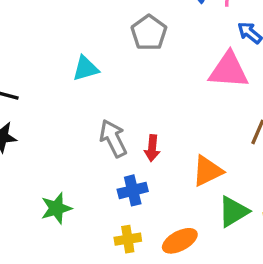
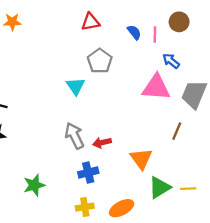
cyan triangle: (86, 69) -> (76, 86), moved, turned -48
red arrow: (152, 148) -> (102, 143), turned 72
orange triangle: (207, 171) -> (141, 159), turned -40

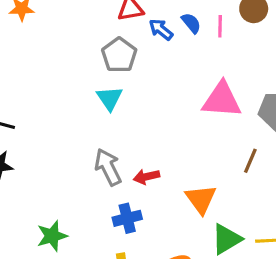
gray pentagon: (100, 61) -> (119, 55), moved
blue arrow: (171, 61) -> (161, 29), moved

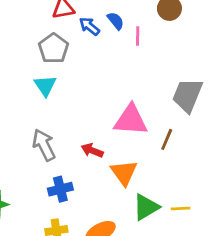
pink line: (220, 26) -> (138, 36), moved
pink triangle: (222, 100) -> (131, 120), moved
red arrow: (146, 177) -> (92, 150), moved, turned 35

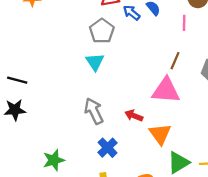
pink line: (138, 36) -> (184, 23), moved
brown line: (167, 139) -> (175, 61), moved
blue cross: (60, 189) -> (108, 148), turned -30

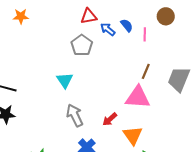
pink line: (184, 23) -> (145, 34), moved
cyan triangle: (95, 62) -> (65, 80), moved
red arrow: (134, 116) -> (110, 119), turned -63

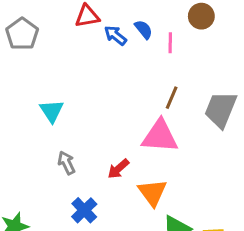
gray pentagon: (82, 45) -> (22, 34), moved
gray arrow: (75, 115) -> (66, 163), size x0.7

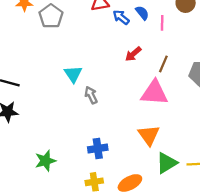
gray arrow: (66, 163) -> (91, 95), moved
red arrow: (118, 169) -> (133, 54), moved
blue cross: (84, 210) -> (98, 148), turned 36

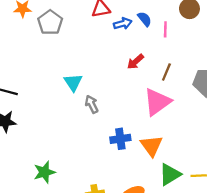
blue arrow: (121, 17) -> (123, 24), turned 126
pink triangle: (154, 93) -> (157, 102), turned -40
blue cross: (98, 148) -> (120, 139), moved

